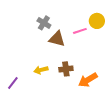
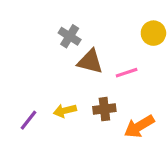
pink line: (80, 31) -> (127, 73), moved
purple line: (13, 83) -> (28, 120), moved

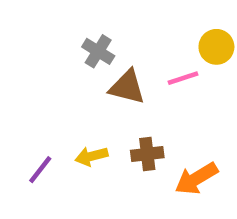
pink line: (127, 73) -> (183, 78), moved

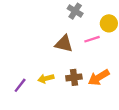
gray cross: (98, 51) -> (75, 11), moved
orange arrow: (196, 179) -> (99, 77), moved

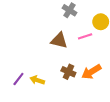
brown cross: (74, 77) -> (68, 72), turned 32
yellow arrow: (46, 79) -> (37, 80), moved, turned 32

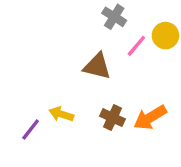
pink line: (85, 36) -> (136, 46), moved, turned -32
yellow arrow: (37, 80) -> (61, 114), moved

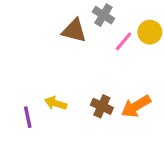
brown triangle: (97, 66) -> (74, 31), moved
purple line: (31, 130) -> (28, 117), turned -50

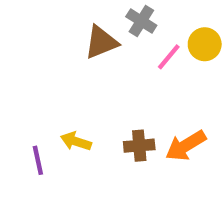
brown triangle: (74, 31) -> (101, 42), turned -36
brown cross: (102, 106) -> (139, 146), turned -30

